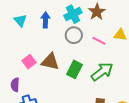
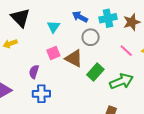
cyan triangle: (20, 20) -> (54, 27), moved
blue arrow: (45, 20) -> (80, 17), turned -77
gray circle: (74, 35) -> (91, 37), moved

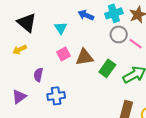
gray circle: (91, 37) -> (119, 34), moved
brown triangle: (74, 58) -> (84, 57), turned -30
purple semicircle: (34, 72) -> (38, 75), moved

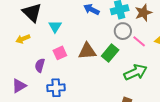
cyan triangle: (61, 28) -> (55, 26), moved
pink square: (63, 54) -> (60, 53), moved
green rectangle: (107, 68) -> (110, 53), moved

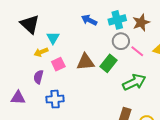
yellow arrow: (23, 39) -> (41, 52), moved
purple triangle: (19, 86) -> (18, 98), turned 35

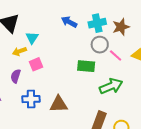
brown triangle: (85, 62) -> (59, 104), moved
green rectangle: (108, 63) -> (86, 66), turned 54

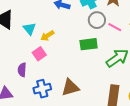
yellow arrow: (19, 51) -> (47, 36), moved

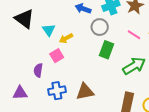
gray circle: (97, 20) -> (100, 27), moved
green rectangle: (89, 44) -> (106, 50), turned -66

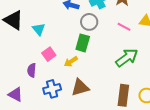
yellow arrow: (66, 38) -> (71, 61), moved
green rectangle: (106, 50) -> (83, 43), moved
purple triangle: (20, 93) -> (15, 94), turned 35

